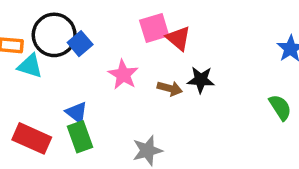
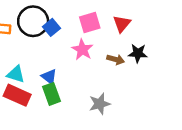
pink square: (154, 28) -> (90, 22), moved
red triangle: (178, 38) -> (122, 24), turned 30
cyan triangle: (30, 66) -> (16, 74), moved

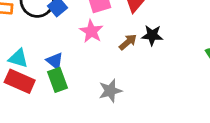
brown arrow: (116, 59) -> (128, 42), turned -56

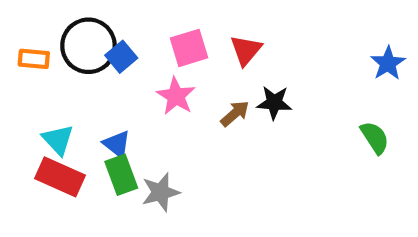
cyan triangle: (18, 58) -> (58, 140), turned 30
gray star: (110, 91) -> (161, 192), moved

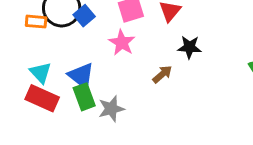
orange rectangle: (34, 59) -> (36, 22), moved
brown arrow: (235, 114) -> (162, 74), moved
blue triangle: (117, 144) -> (81, 76), size x1.4

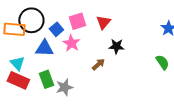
blue square: (84, 16) -> (56, 29), moved
orange rectangle: (36, 22) -> (14, 29), size x1.5
blue triangle: (81, 76) -> (44, 48), moved, turned -36

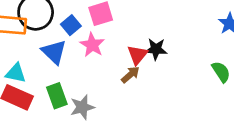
red triangle: (103, 22) -> (138, 55), moved
blue triangle: (44, 48) -> (54, 52), turned 42
cyan triangle: (17, 63) -> (16, 73), turned -35

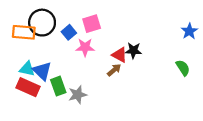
pink star: (92, 45) -> (85, 47), turned -30
blue triangle: (54, 52) -> (42, 71), moved
red triangle: (138, 55) -> (119, 55), turned -42

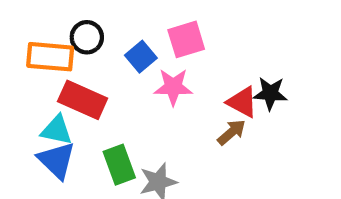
black circle: (42, 23) -> (87, 37), size x0.6
blue triangle: (42, 71) -> (57, 160), moved
red rectangle: (28, 87) -> (83, 100), moved

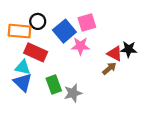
blue square: (141, 57) -> (64, 31), size x1.5

